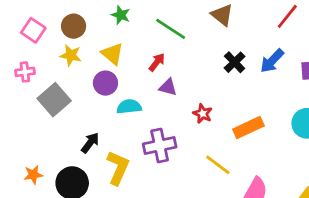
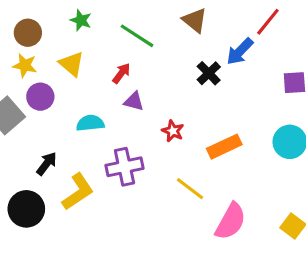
blue arrow: (272, 61) -> (240, 51), moved
purple circle: (105, 83) -> (40, 97), moved
yellow L-shape: (118, 168) -> (78, 192), turned 32

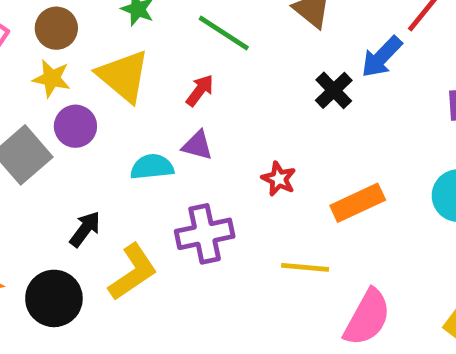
yellow triangle: (72, 64) -> (123, 76), size x1.4
purple triangle: (134, 101) -> (197, 145), moved
yellow line: (190, 189) -> (305, 267), turned -32

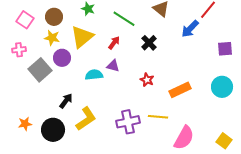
yellow triangle: (123, 76) -> (82, 37), turned 40
black cross: (334, 90) -> (149, 43), moved
purple cross: (205, 234) -> (128, 122), moved

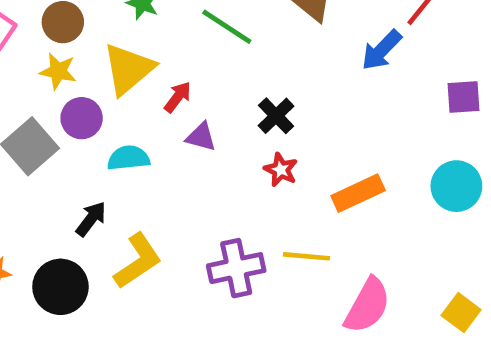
red arrow: (114, 43) -> (178, 97), moved
black cross: (149, 43) -> (276, 116), moved
cyan semicircle: (94, 75) -> (128, 158), moved

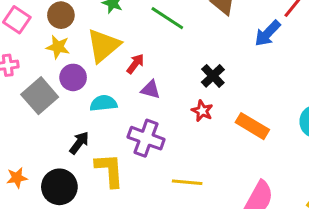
black cross: (276, 116) -> (213, 76), moved
orange rectangle: (358, 193) -> (252, 126), turned 56
yellow line: (306, 256) -> (187, 182), moved
yellow L-shape: (138, 261) -> (110, 170), turned -60
purple cross: (236, 268) -> (146, 138), moved, turned 32

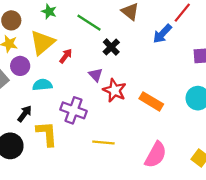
black cross: (213, 76) -> (111, 47), moved
purple triangle: (151, 90) -> (96, 75), moved, turned 32
red star: (202, 111) -> (115, 90), size x1.5

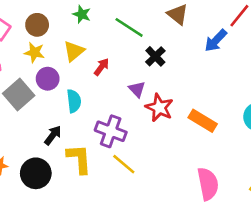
yellow triangle: (42, 43) -> (74, 51), size x0.7
cyan semicircle: (42, 85) -> (74, 101), turned 90
yellow line: (103, 143) -> (124, 164), moved, turned 35
pink semicircle: (156, 155) -> (208, 184), turned -40

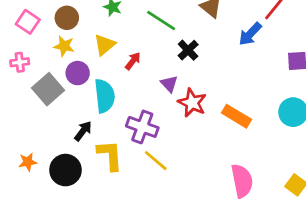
cyan semicircle: (74, 101) -> (105, 96), size x1.4

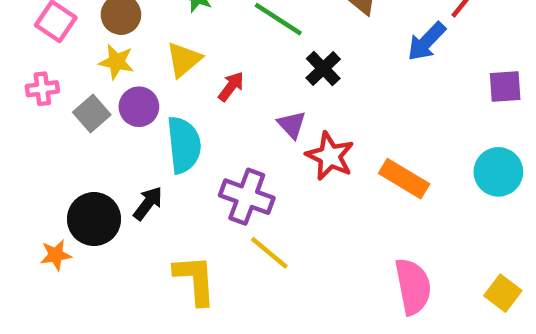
gray square: (48, 89) -> (92, 113), moved, size x0.7
yellow L-shape: (110, 155) -> (195, 280), moved
black circle: (65, 170) -> (94, 219), moved

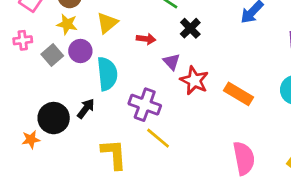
red arrow: (231, 87) -> (146, 39), moved, turned 60

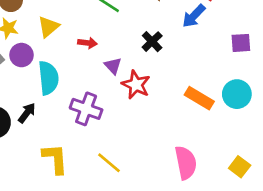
black cross: (190, 28) -> (152, 42), moved
orange rectangle: (239, 94) -> (199, 98), moved
yellow line: (158, 138) -> (109, 163), moved

